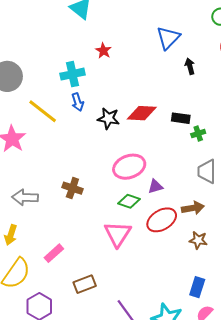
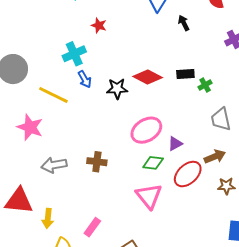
red diamond: (142, 113) -> (148, 77), turned 36
gray arrow: (25, 197) -> (54, 165), moved

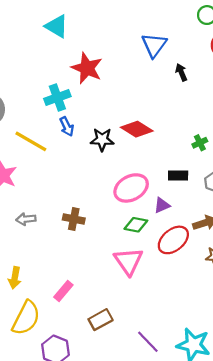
red star: (99, 25) -> (87, 68), size x1.8
black rectangle: (185, 74) -> (178, 176), moved
gray arrow: (54, 165) -> (26, 219), size x0.7

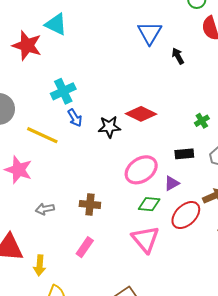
red star: (87, 68) -> (27, 45), moved
pink rectangle: (63, 291) -> (85, 247), moved

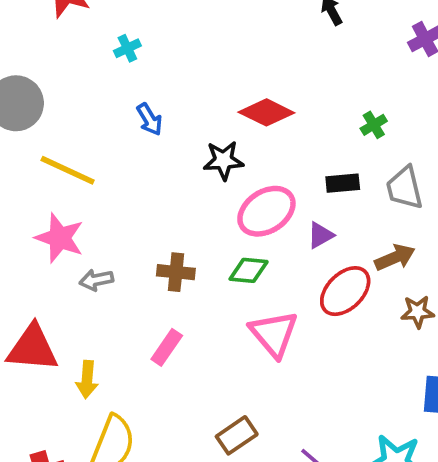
cyan cross: (63, 91) -> (127, 48), moved, size x0.6
black star: (109, 127) -> (223, 160), moved
yellow line: (42, 135) -> (68, 170), moved
pink star: (19, 170) -> (60, 238), moved
green diamond: (149, 204) -> (249, 270), moved

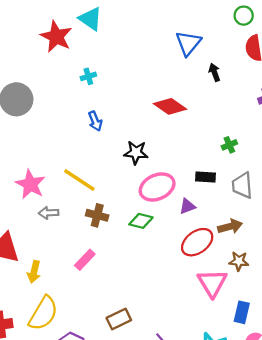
red diamond: (266, 112) -> (170, 106), moved
yellow line: (68, 170) -> (79, 180), moved
pink triangle: (274, 334) -> (212, 283), moved

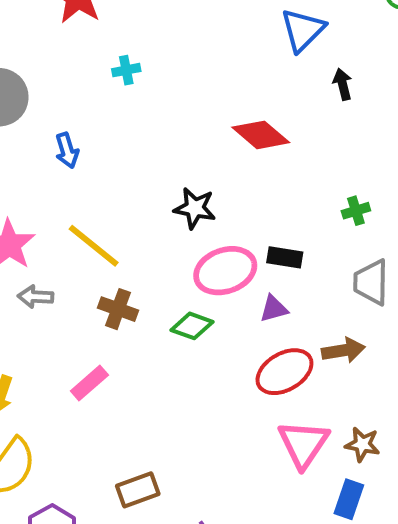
blue arrow: (95, 121) -> (67, 150), moved
black rectangle: (205, 177) -> (285, 257), moved
brown star: (239, 261) -> (362, 444), moved

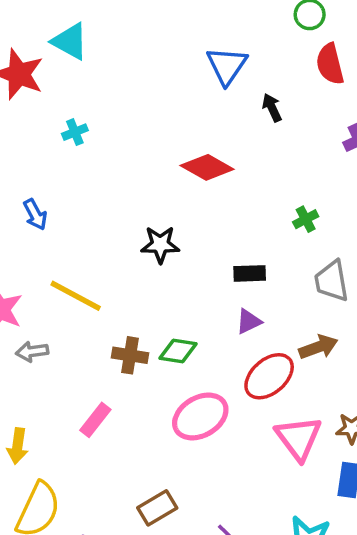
pink ellipse: (225, 271) -> (200, 416), moved
brown cross: (118, 309) -> (130, 355), moved

